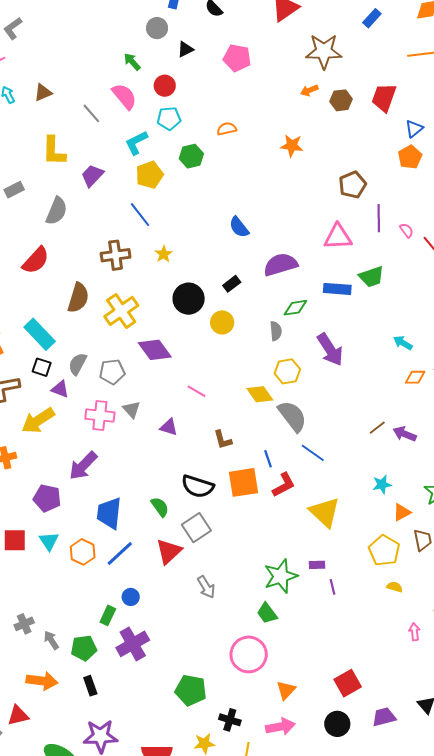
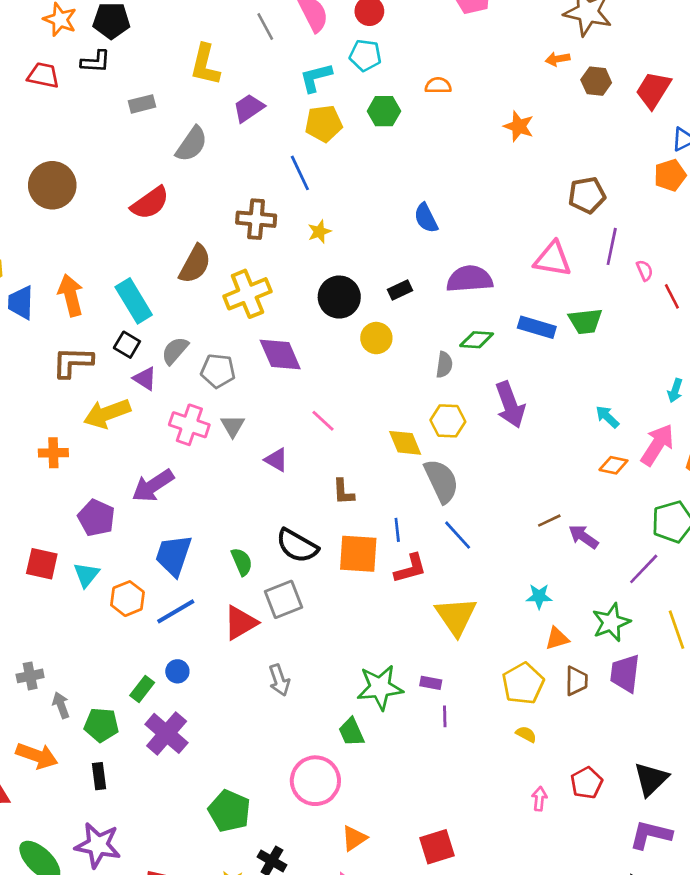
purple cross: (133, 644) -> (167, 733), turned -32

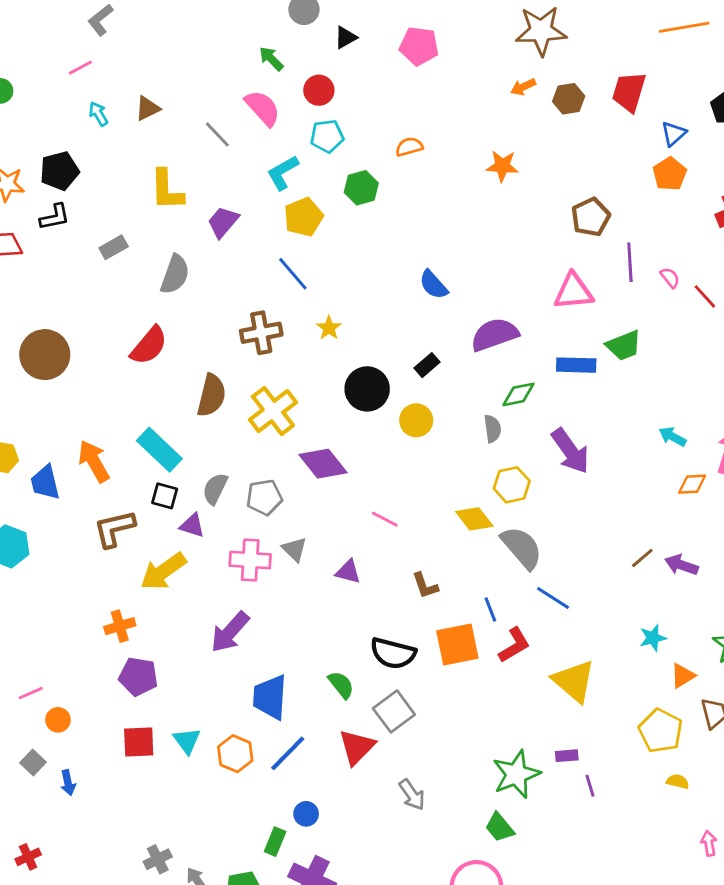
purple pentagon: (96, 518) -> (138, 677), moved

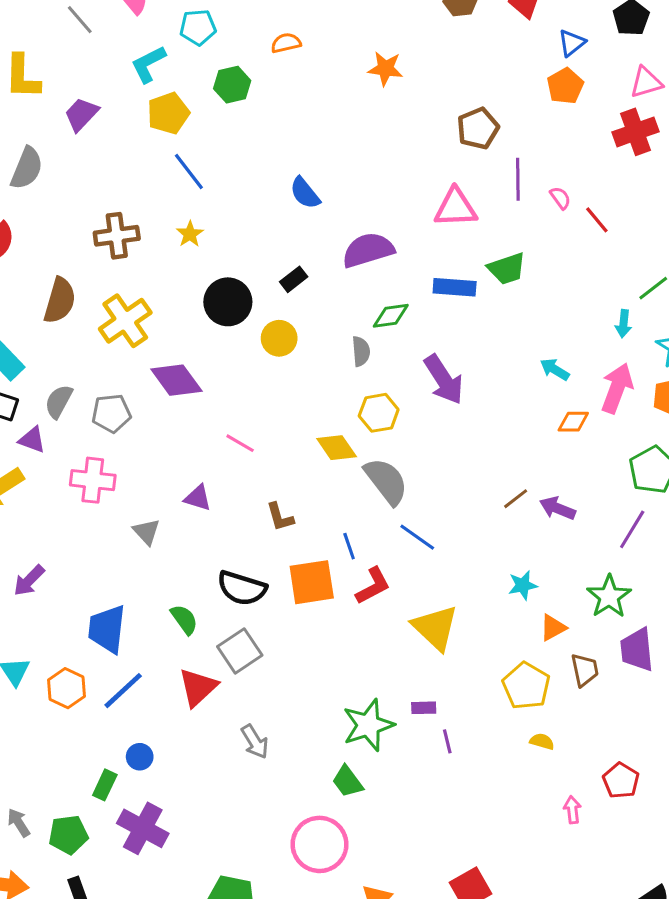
blue line: (293, 274) -> (189, 171), moved
gray triangle: (294, 549) -> (146, 532), moved
purple arrow: (230, 632) -> (29, 581), moved, size x0.7

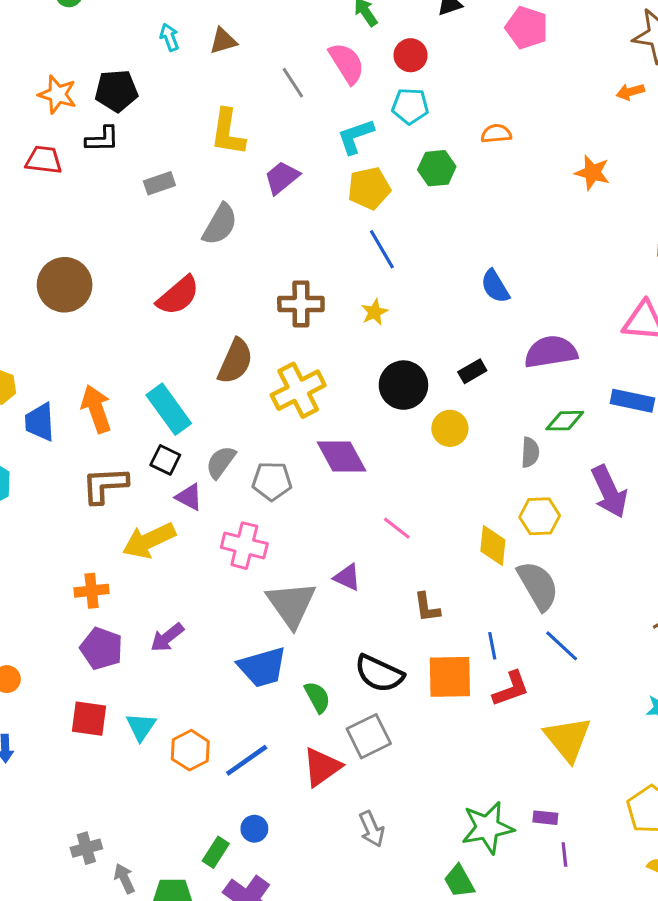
yellow diamond: (337, 448) -> (493, 546), turned 33
gray triangle: (146, 532) -> (291, 604), size x1.8
blue trapezoid: (107, 629) -> (262, 667), moved, turned -120

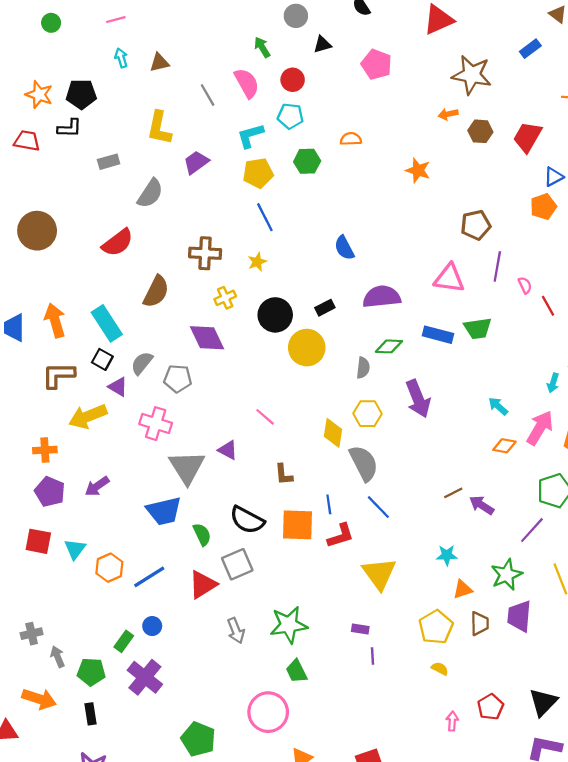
yellow cross: (298, 390) -> (225, 298), moved, size x0.6
yellow circle: (450, 428) -> (307, 348), size x1.4
purple diamond: (341, 456) -> (207, 338), moved
green star: (488, 828) -> (289, 625), moved

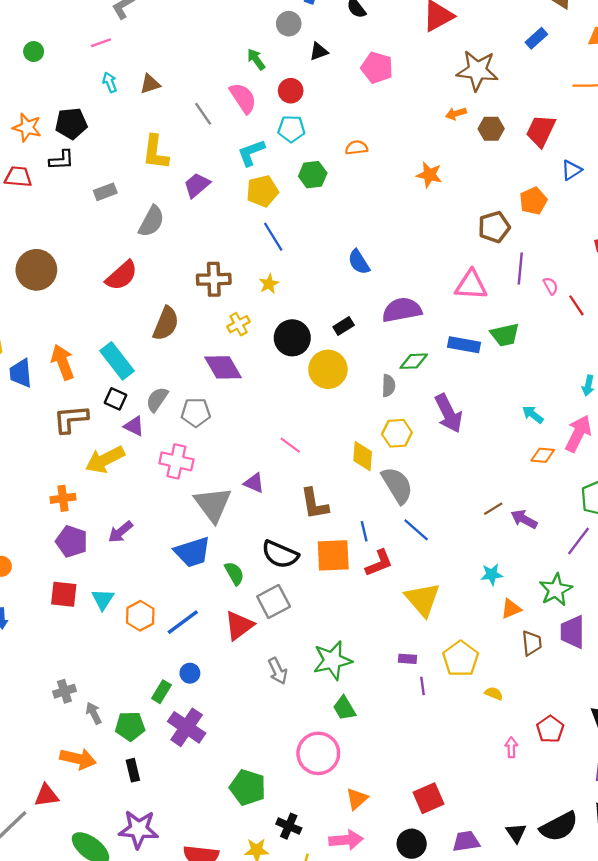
orange pentagon: (543, 207) -> (533, 201), moved
brown L-shape: (284, 474) -> (314, 504), size x1.4
yellow pentagon: (436, 627) -> (461, 659), moved

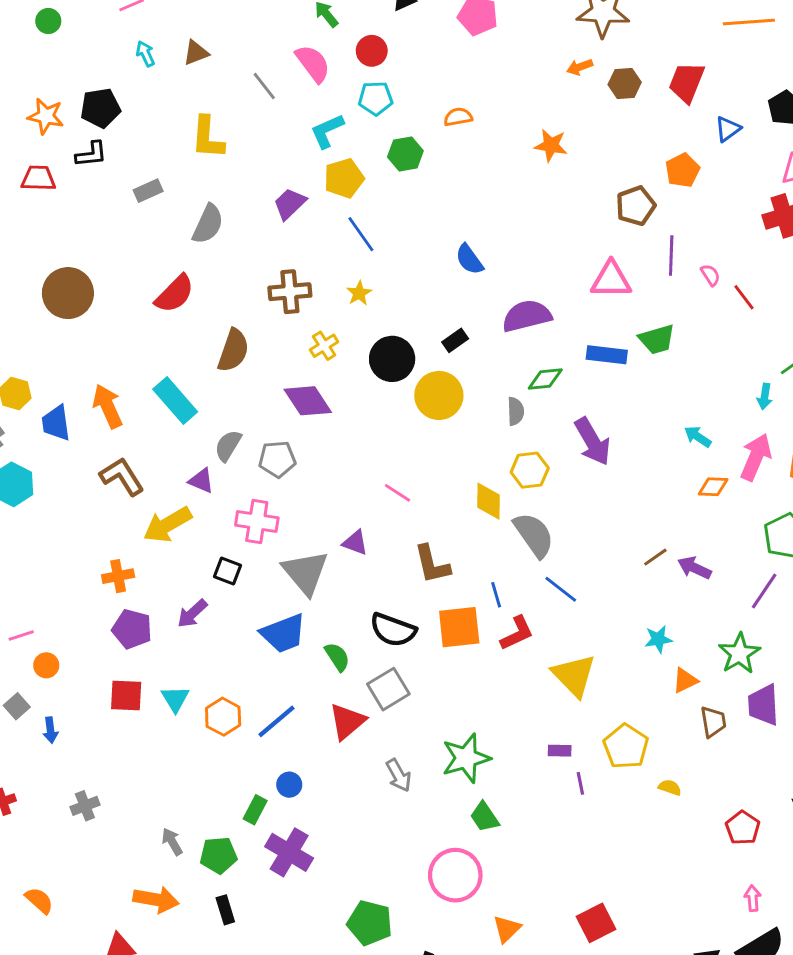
purple trapezoid: (197, 185) -> (290, 204), moved
black square: (115, 399) -> (227, 571), moved
brown L-shape: (71, 419) -> (122, 477), turned 66
gray cross: (64, 691) -> (85, 806), moved
pink arrow: (511, 747) -> (753, 898), moved

